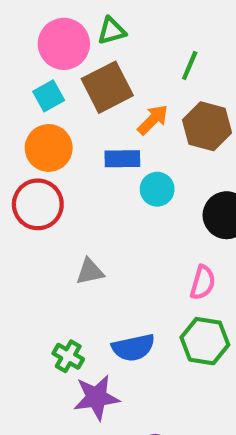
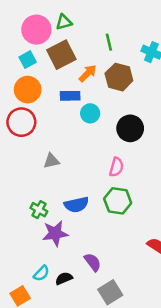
green line: (190, 66) -> (109, 42), turned -36

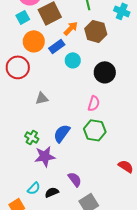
orange circle: (28, 90) -> (34, 41), moved
blue rectangle: (70, 96) -> (57, 46), turned -35
blue semicircle: (76, 205) -> (62, 133), turned 138

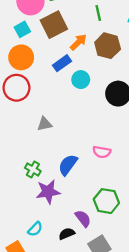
orange circle: (34, 41) -> (21, 57), moved
pink semicircle: (94, 103) -> (102, 152), moved, turned 84
green hexagon: (95, 130) -> (106, 201), moved
black semicircle: (52, 192) -> (67, 234), moved

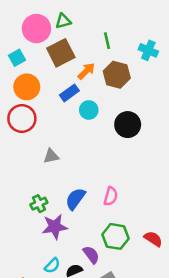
cyan square: (22, 29) -> (17, 58), moved
pink semicircle: (102, 152) -> (111, 196), moved, turned -84
green cross: (33, 169) -> (39, 204), turned 35
cyan semicircle: (35, 229) -> (52, 266), moved

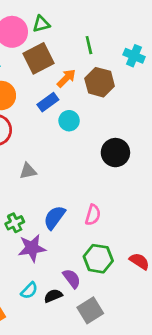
black circle: (128, 125) -> (115, 153), moved

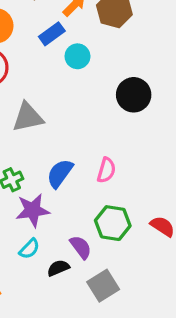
gray triangle: (28, 171) -> (28, 117), size x1.5
cyan semicircle: (29, 290) -> (29, 249), moved

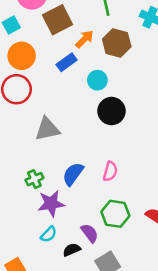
cyan circle: (77, 56) -> (97, 80), moved
black circle: (134, 95) -> (112, 111), moved

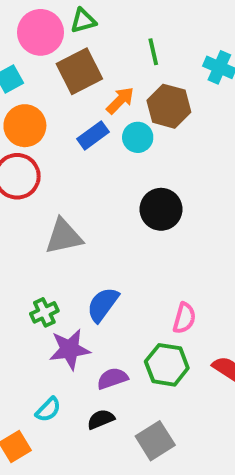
cyan circle: (97, 80) -> (138, 137), moved
pink semicircle: (110, 171) -> (184, 318), moved
purple semicircle: (90, 233) -> (112, 378), moved, turned -72
cyan semicircle: (49, 234) -> (48, 410), moved

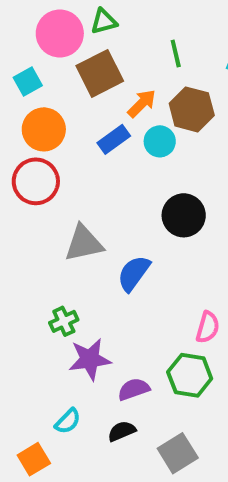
blue semicircle: (103, 305) -> (134, 273), moved

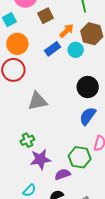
brown square: (100, 73) -> (45, 16), size x0.7
blue semicircle: (134, 273) -> (88, 116), moved
green hexagon: (190, 375) -> (80, 157), moved

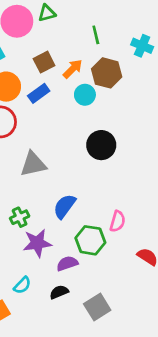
brown square: (45, 16) -> (44, 62), moved
blue rectangle: (53, 49) -> (39, 93), moved
blue semicircle: (88, 116) -> (64, 206), moved

